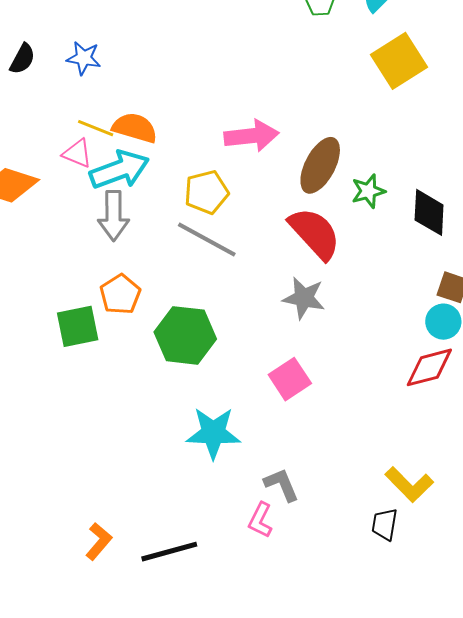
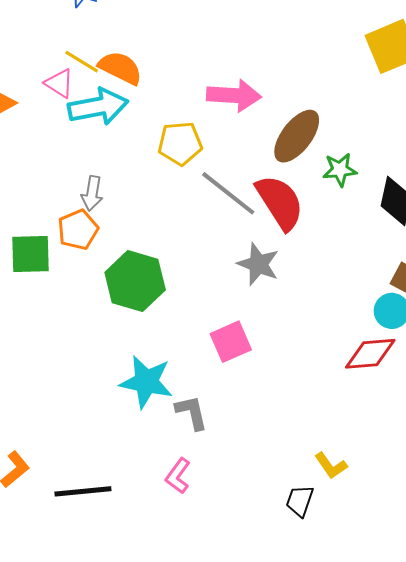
gray arrow: (113, 216) -> (92, 193), moved, size x0.7
gray line: (207, 239) -> (228, 193), moved
yellow L-shape: (409, 484) -> (331, 466), size x0.7
gray L-shape: (282, 485) -> (192, 413), moved

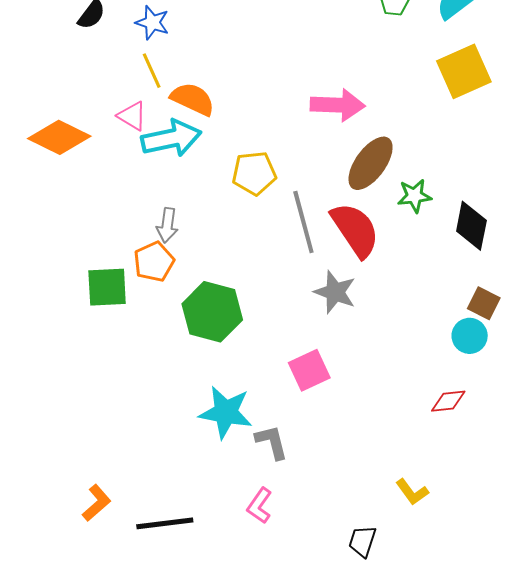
yellow line: (82, 62) -> (152, 71), moved, turned 36
pink arrow: (234, 95) -> (338, 105), moved
gray line: (228, 193) -> (303, 222), turned 38
red diamond: (370, 354) -> (448, 401), moved, size x0.7
black trapezoid: (300, 501) -> (362, 541), moved

